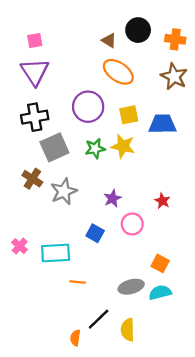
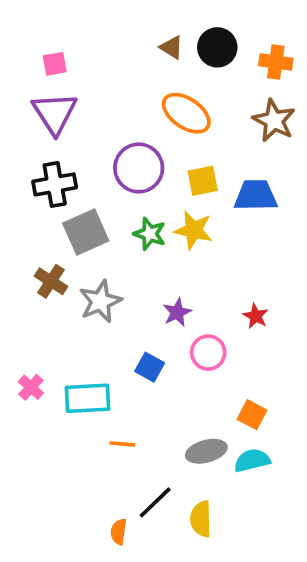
brown triangle: (109, 40) -> (172, 47), moved
green star: (95, 148) -> (150, 234), turned 30

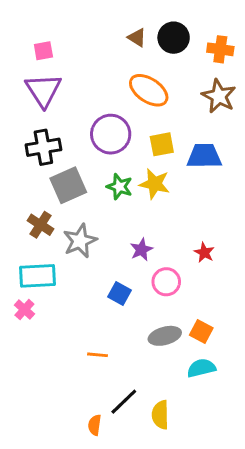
cyan rectangle: (88, 398) -> (38, 276), moved
gray ellipse: (206, 451) -> (165, 336), moved

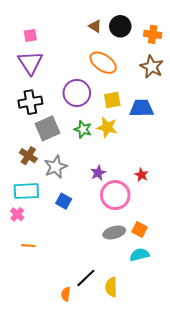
pink circle: (166, 282) -> (115, 195), size x1.5
blue square: (119, 293) -> (64, 201), moved
orange line: (98, 355) -> (28, 246), moved

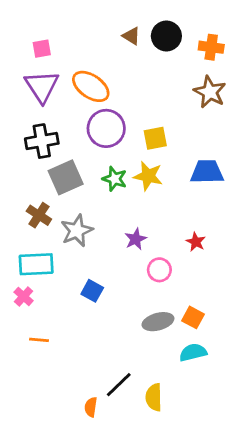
orange ellipse: (103, 63) -> (91, 86), moved
blue trapezoid: (142, 108) -> (207, 172), moved
pink circle: (115, 195) -> (159, 270), size x0.6
blue square: (64, 201) -> (92, 291), moved

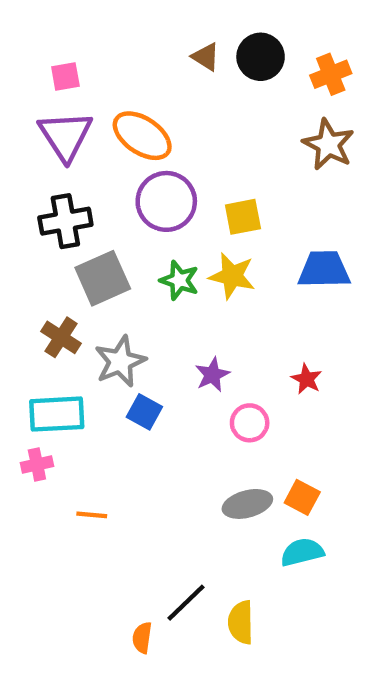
orange cross: (211, 47) -> (331, 74), turned -30
blue square: (92, 291) -> (144, 412), moved
pink cross: (24, 296) -> (37, 464), turned 36
orange line: (39, 340) -> (92, 515), moved

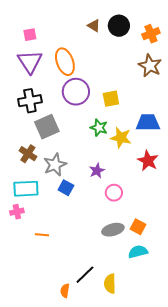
orange ellipse: (142, 136) -> (65, 62), turned 36
yellow star: (232, 276) -> (121, 138), moved
green star: (179, 280) -> (99, 128), moved
red star: (307, 379) -> (148, 161), moved, size x1.5

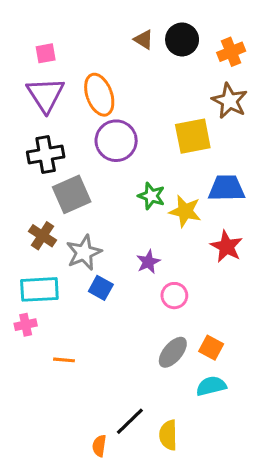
yellow square: (111, 99) -> (193, 136), moved, size x1.4
gray ellipse: (113, 230) -> (173, 352), turned -35

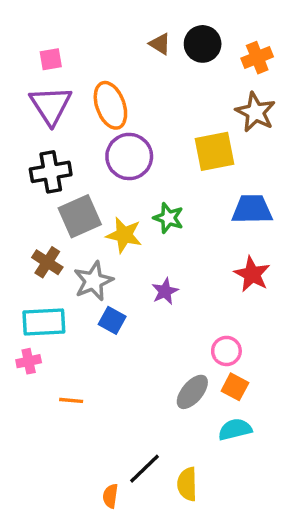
yellow star: (185, 211) -> (124, 235), moved
pink circle: (174, 296) -> (226, 351), moved

